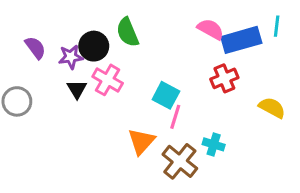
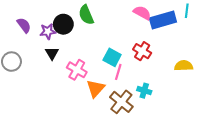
red cross: (224, 78) -> (142, 51), moved, turned -36
pink cross: (108, 80) -> (77, 70), moved
yellow semicircle: (272, 108) -> (184, 66), turned -30

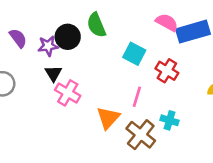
cyan square: (112, 57) -> (134, 54), moved
pink cross: (77, 70) -> (68, 93), moved

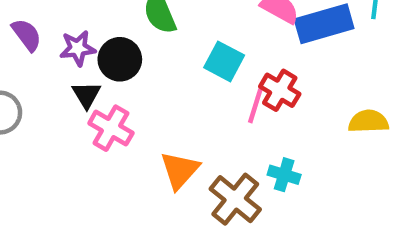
black circle: (68, 37) -> (120, 59), moved
pink line: (137, 97) -> (255, 106), moved

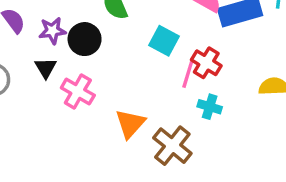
black triangle: (87, 95) -> (46, 68), moved
cyan cross: (284, 175) -> (210, 107), moved

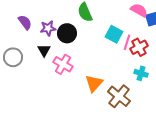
red cross: (206, 63) -> (139, 47), turned 30
pink line: (188, 75) -> (127, 42), moved

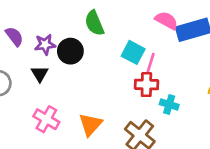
red cross: (139, 47) -> (146, 84), moved, turned 30
pink cross: (63, 64) -> (46, 119), moved
orange triangle: (94, 83) -> (90, 125), moved

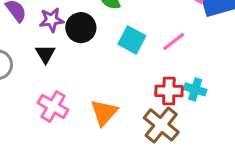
cyan square: (133, 52) -> (132, 40), moved
pink line: (150, 63) -> (174, 42), turned 35
red cross: (146, 84) -> (169, 91), moved

